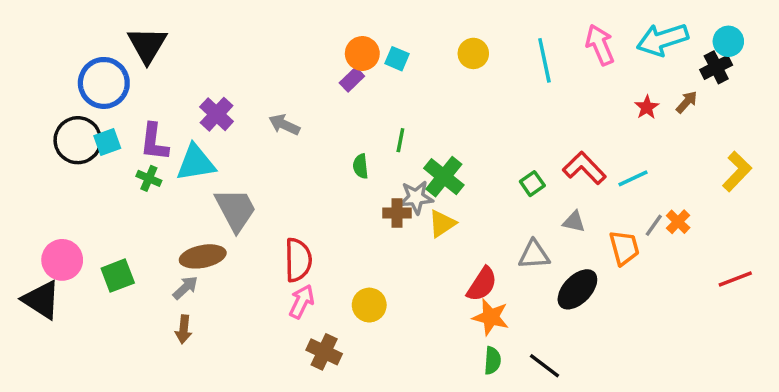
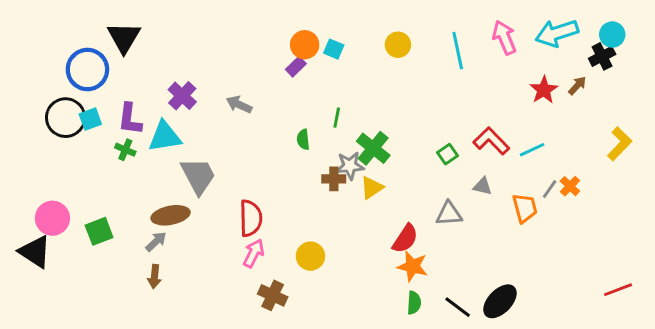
red star: (647, 107) -> (544, 90), size x1.4
red line: (735, 279) -> (618, 290), moved
black ellipse: (577, 289) -> (500, 301), moved

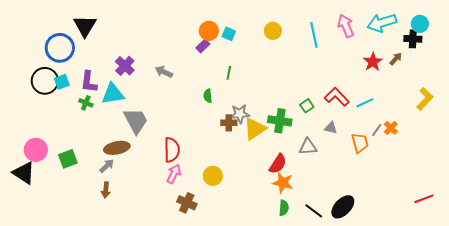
black cross: (602, 56) -> (413, 39), turned 30
green line: (337, 118) -> (229, 73), moved
green cross: (373, 148) -> (280, 121), moved, turned -30
yellow triangle: (372, 188) -> (255, 129), size x1.4

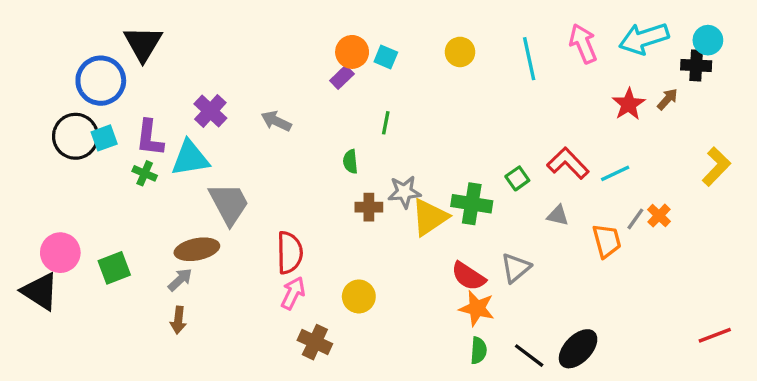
brown cross: (229, 123) -> (369, 207), moved
gray triangle: (308, 147) -> (516, 268), moved, turned -36
red semicircle: (278, 164) -> (468, 276), turned 90

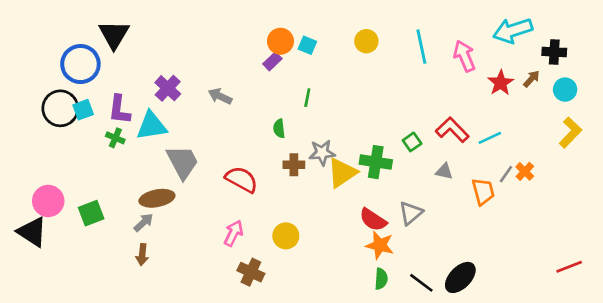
cyan circle: (708, 40) -> (565, 90), moved
pink arrow: (583, 44) -> (464, 56), moved
red semicircle: (290, 253) -> (242, 179), moved, turned -60

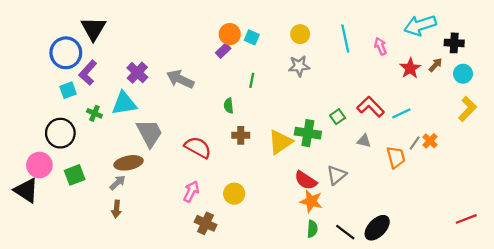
pink arrow: (464, 56) -> (380, 46), size x0.7
gray arrow: (220, 96) -> (180, 79), size x1.4
black circle: (60, 108) -> (60, 133), moved
purple L-shape: (119, 110) -> (88, 73), moved, turned 35
gray star: (322, 153) -> (299, 66), moved

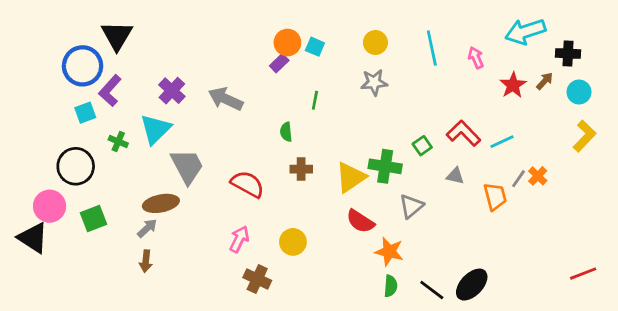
cyan triangle: (124, 103) -> (155, 129), turned -36
gray triangle: (336, 175) -> (411, 206), moved
red semicircle: (306, 180) -> (360, 221), moved

